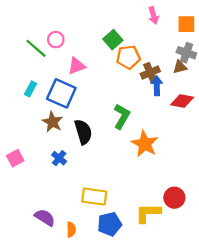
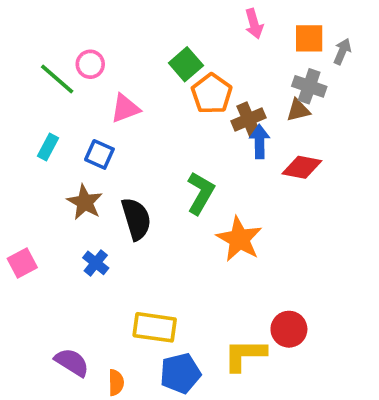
orange pentagon: (128, 57) -> (212, 94), turned -30
blue square: (61, 93) -> (99, 154), size x0.6

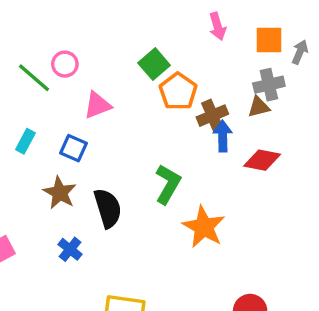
gray cross: (309, 86) -> (269, 85), turned -32

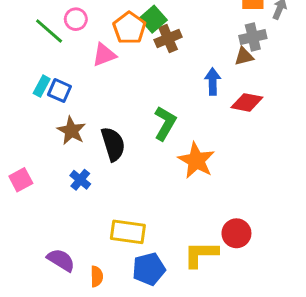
orange pentagon: (178, 92) -> (129, 28), moved
brown cross: (212, 116) -> (168, 38), moved
blue square: (73, 148) -> (59, 91), moved

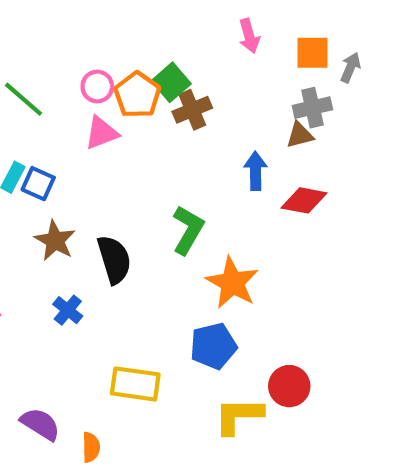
pink circle: (76, 19) -> (97, 87), moved
blue pentagon: (149, 269) -> (213, 346), moved

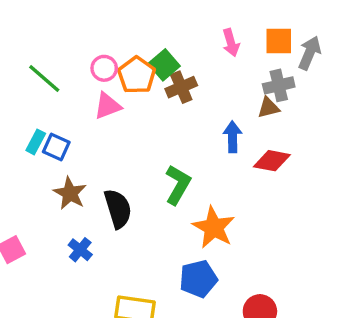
pink arrow: (249, 36) -> (231, 43), moved
gray arrow: (350, 68) -> (310, 53), size x1.4

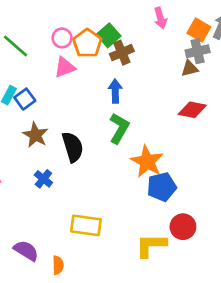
orange square: (279, 41) -> (199, 30), moved, turned 30
blue arrow: (233, 137) -> (115, 91), moved
blue square: (56, 147) -> (25, 99), turned 30
blue pentagon: (198, 279) -> (162, 187), moved

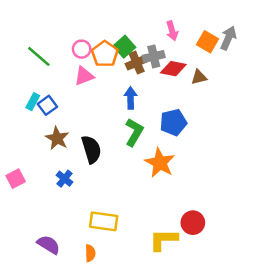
gray cross: (198, 51) -> (154, 56), moved
red diamond: (192, 110) -> (173, 69), moved
blue pentagon: (162, 187) -> (173, 122), moved
orange semicircle: (58, 265) -> (90, 253), moved

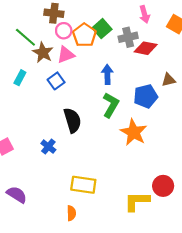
brown cross: (137, 63) -> (54, 13), moved, turned 30
brown triangle: (199, 77) -> (169, 80), moved
blue square: (47, 105) -> (56, 81), moved
brown star: (57, 138) -> (43, 53), moved
purple semicircle: (49, 245) -> (17, 195), moved

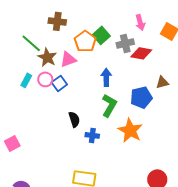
pink circle: (64, 31) -> (45, 79), moved
black semicircle: (72, 120) -> (74, 119), size x0.7
blue cross: (48, 147) -> (92, 135), moved, turned -32

